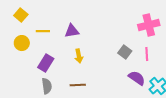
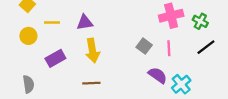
yellow arrow: (79, 56) -> (92, 51), size x1.5
purple rectangle: (46, 63) -> (55, 58), turned 30
gray semicircle: (47, 86) -> (28, 84), moved

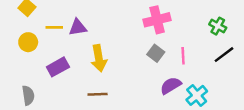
pink cross: (171, 16) -> (157, 20), moved
purple triangle: (85, 22) -> (78, 27), moved
purple semicircle: (158, 75) -> (171, 86), turned -66

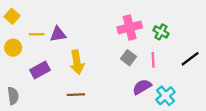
green cross: (218, 26) -> (161, 32), moved

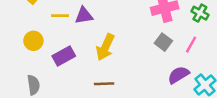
yellow circle: (13, 48) -> (33, 41), moved
pink line: (153, 60) -> (191, 45), turned 32
yellow arrow: (77, 62) -> (105, 47), turned 35

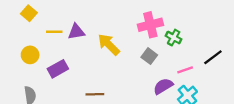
green cross: (200, 13) -> (174, 38), moved
pink line: (191, 45) -> (185, 70), moved, turned 42
yellow arrow: (105, 47) -> (109, 44), moved, turned 110

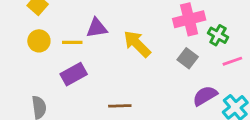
yellow line: (54, 32) -> (72, 42), moved
yellow circle: (30, 55) -> (39, 41), moved
pink line: (185, 70) -> (232, 61), moved

